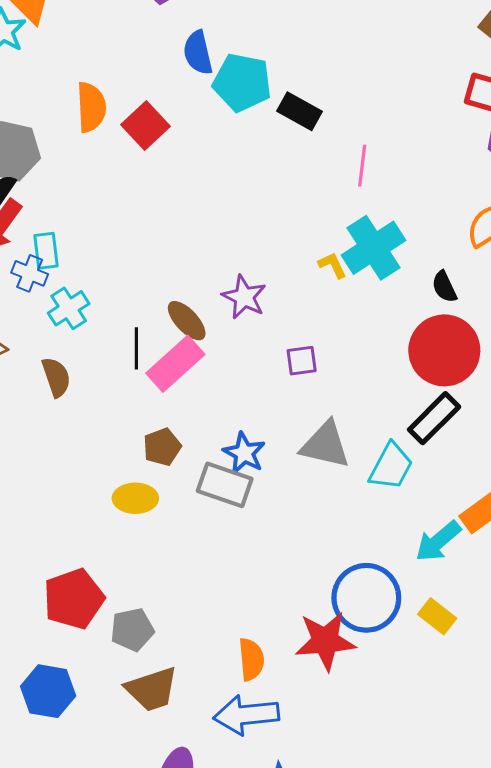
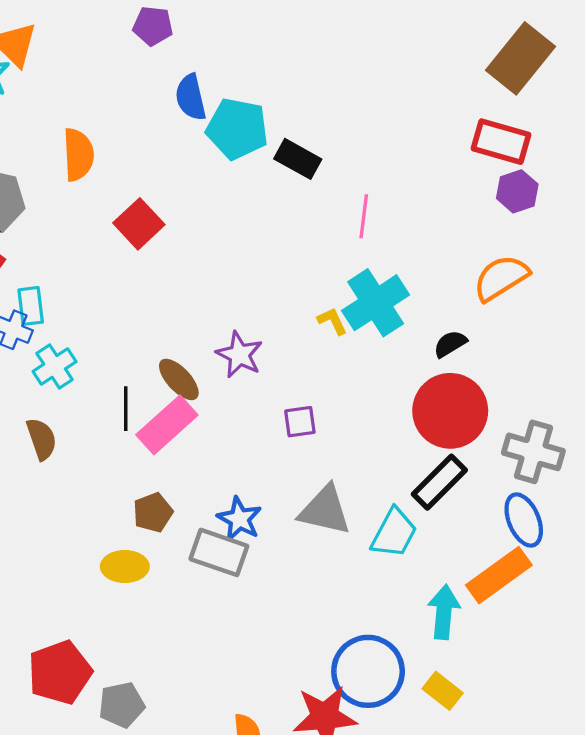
red square: (146, 126) -> (139, 224), moved
black semicircle: (444, 287) -> (450, 344), turned 84
cyan arrow: (438, 541) -> (444, 612), turned 135

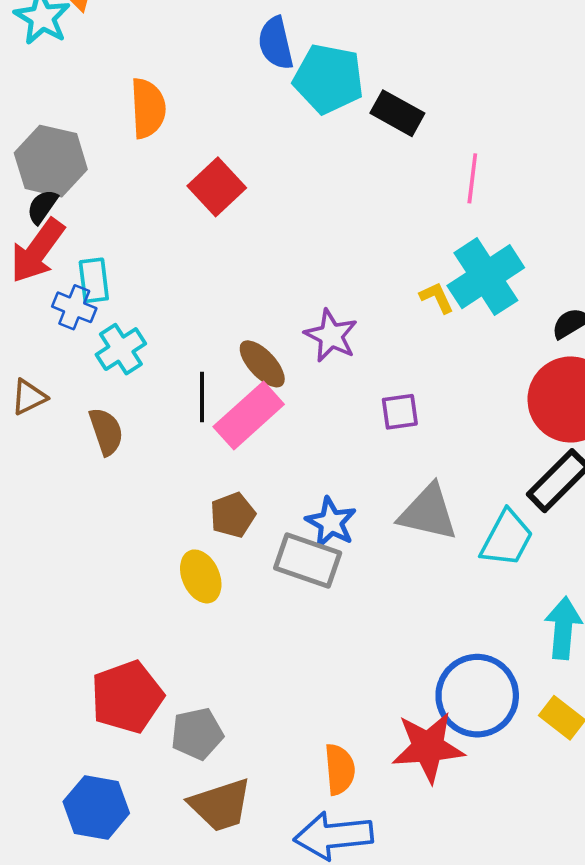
yellow ellipse: (125, 566) -> (201, 576), turned 66

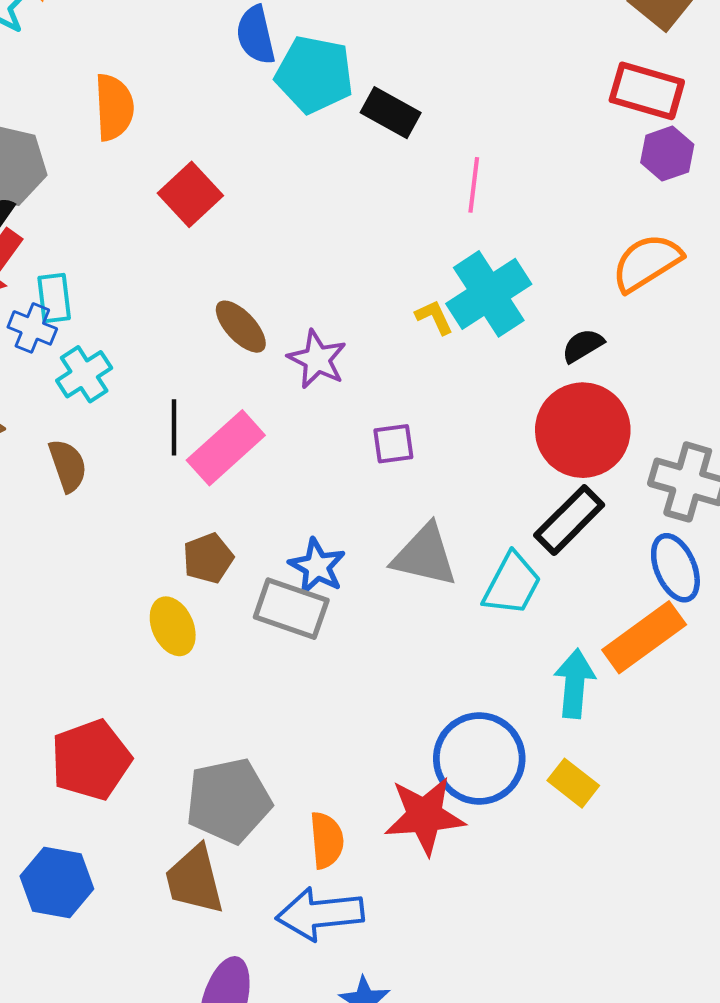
brown ellipse: (262, 364) -> (241, 327), moved
gray pentagon: (197, 734) -> (229, 801), moved, size x1.5
brown trapezoid: (220, 805) -> (194, 880), turned 94

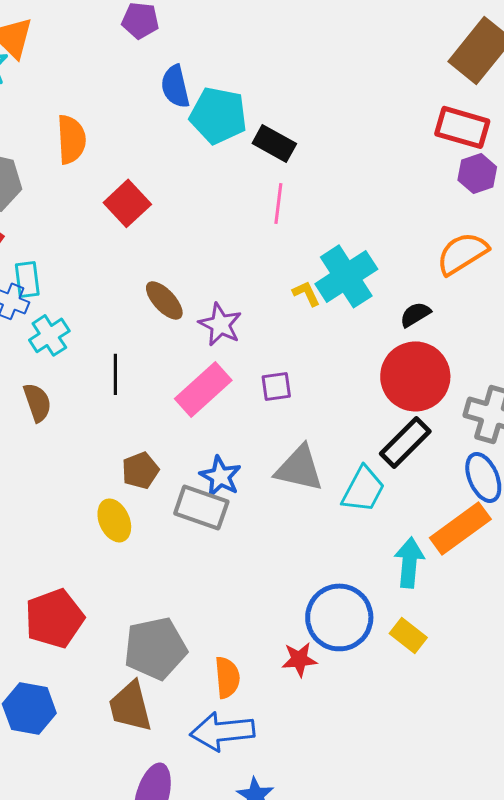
pink line: (474, 185) -> (278, 203), moved
pink rectangle: (226, 448) -> (203, 389), moved
red star: (425, 816) -> (299, 659), size x0.6

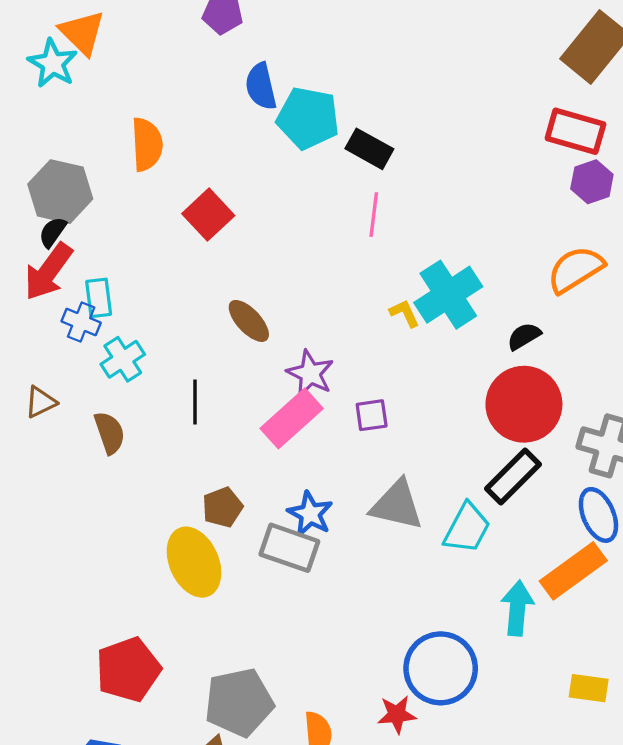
purple star: (220, 324) -> (310, 374), moved
yellow ellipse: (114, 520) -> (194, 562), size x1.5
yellow rectangle: (408, 635) -> (589, 688), moved, turned -30

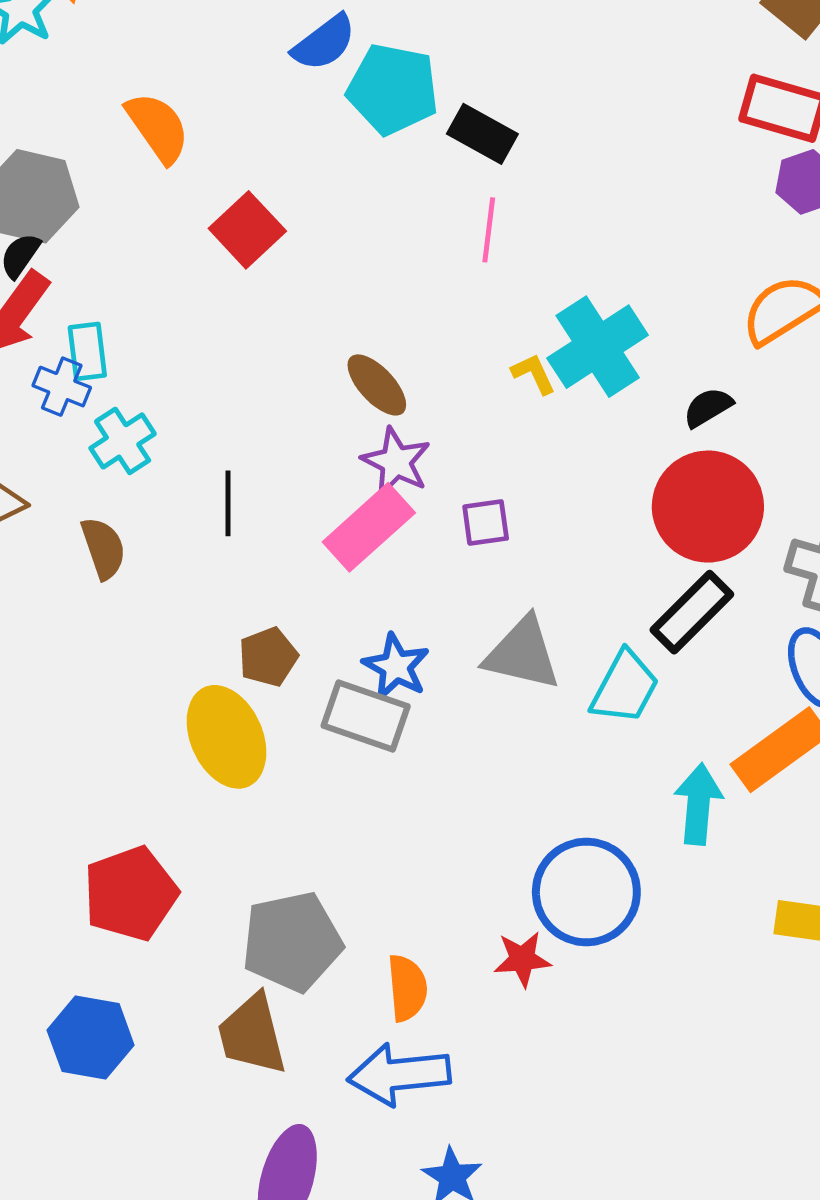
blue semicircle: (261, 86) -> (324, 43), turned -114
orange semicircle: (147, 144) -> (158, 127), turned -32
brown ellipse: (249, 321) -> (377, 385), moved

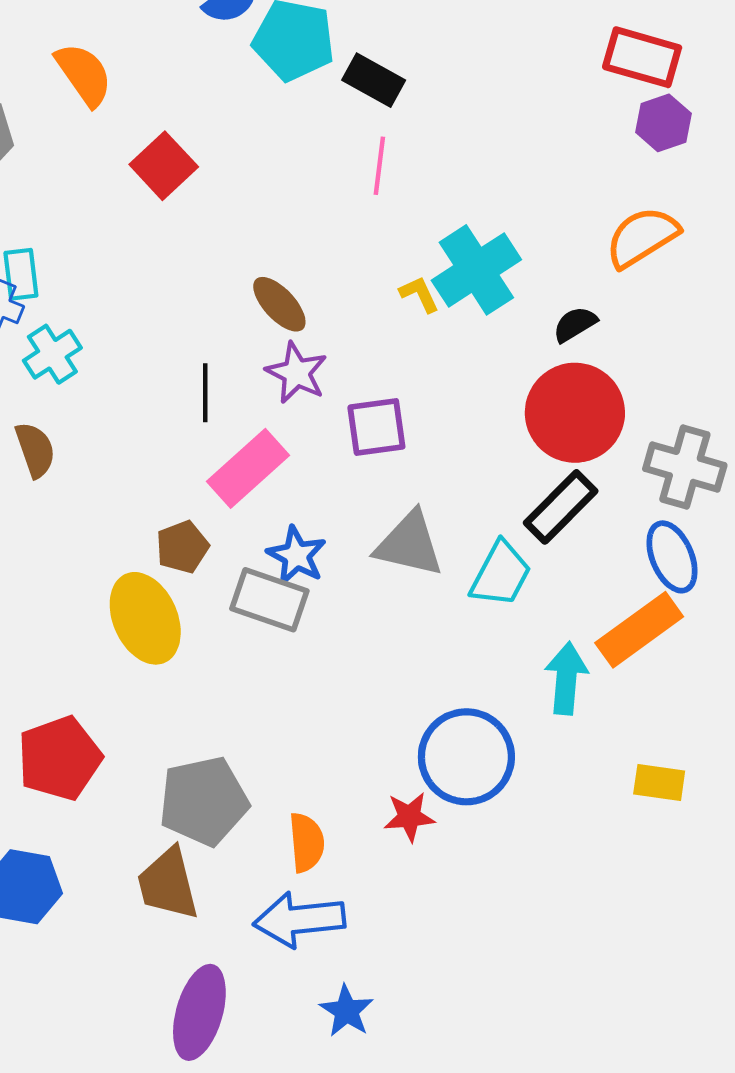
black line: (228, 503) -> (205, 393), moved
purple square: (486, 523) -> (376, 427), size x1.4
pink rectangle: (369, 527) -> (248, 468), moved

